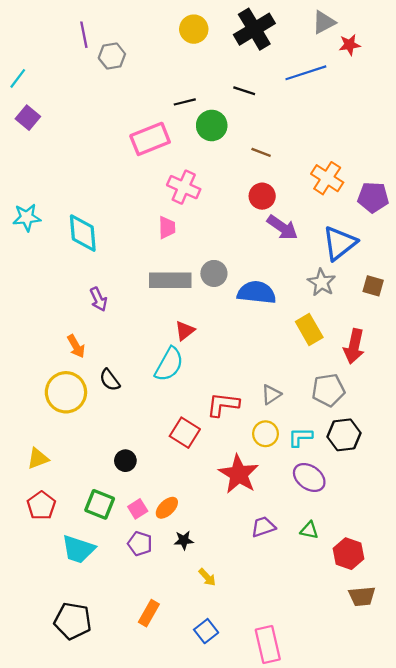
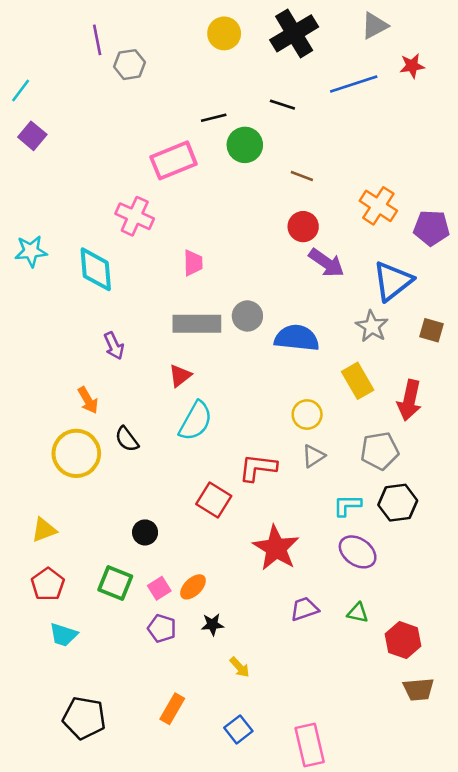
red star: (350, 45) -> (412, 66), moved
pink cross: (184, 187) -> (135, 216), moved
red triangle: (185, 331) -> (180, 376), moved
yellow circle: (266, 434) -> (307, 415), moved
cyan trapezoid: (78, 549) -> (63, 635), moved, size x0.7

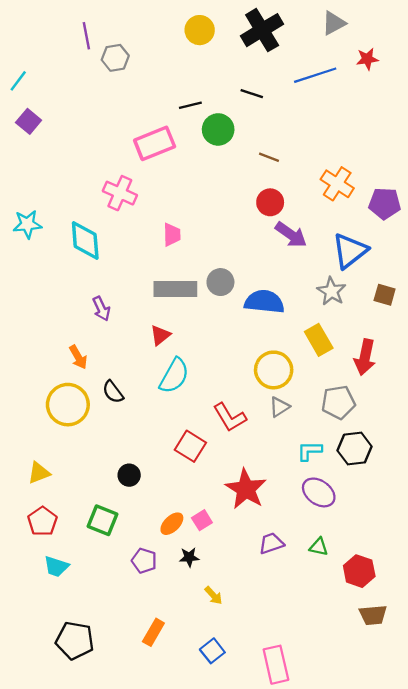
yellow circle: (307, 415) -> (274, 370), size x1.4
red L-shape: (258, 468) -> (230, 417), turned -128
pink square: (159, 588) -> (202, 520), moved

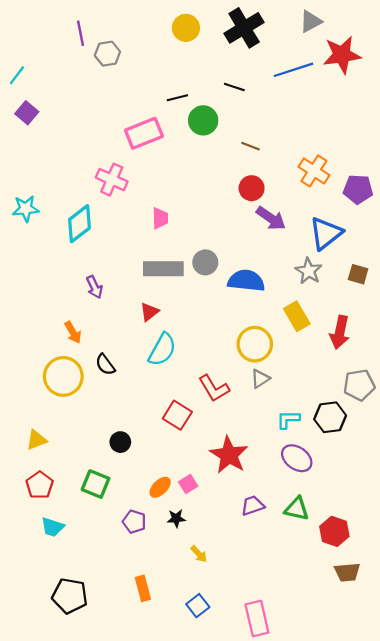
red star: (367, 59) -> (342, 55), size x1.8
cyan diamond: (85, 240) -> (79, 224), turned 57
gray pentagon: (338, 402) -> (359, 385), moved
green triangle: (319, 547) -> (297, 509), size x1.4
orange rectangle: (153, 632) -> (143, 588), turned -45

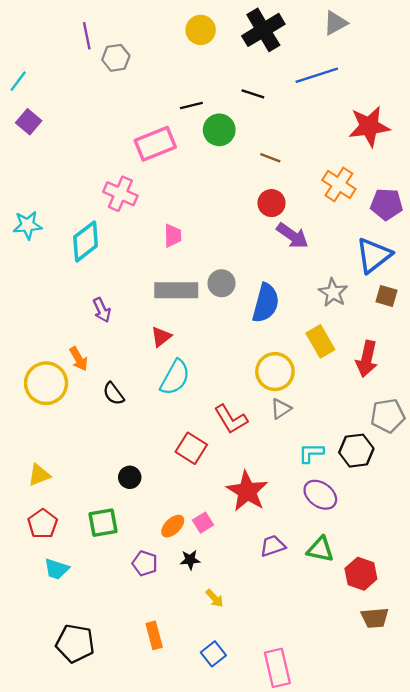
red star: (342, 55) -> (369, 126), moved
blue triangle: (326, 233) -> (374, 255), moved
blue semicircle: (246, 281) -> (266, 303), turned 99
yellow circle: (63, 376) -> (46, 383), moved
green square: (96, 484) -> (103, 523), turned -32

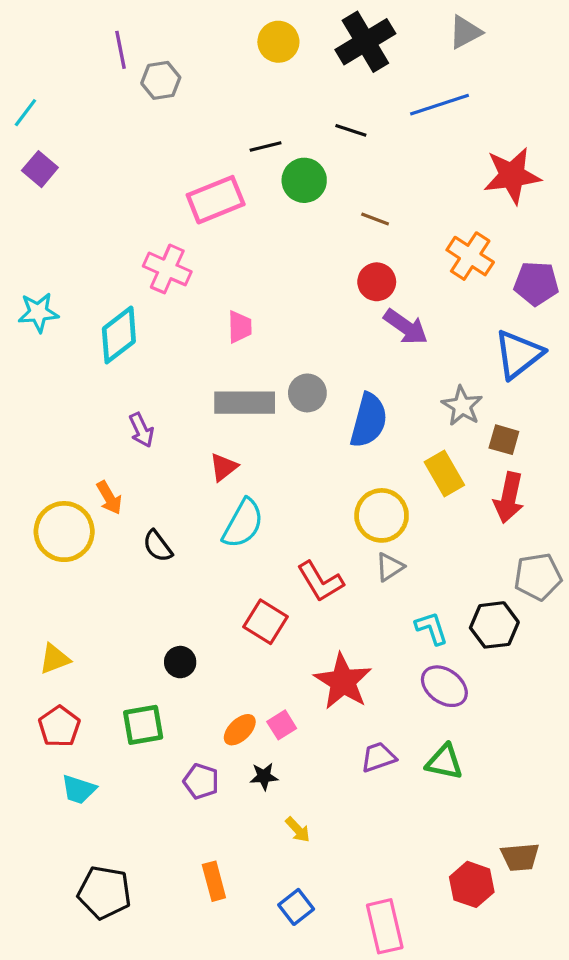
brown square: (387, 296) -> (504, 440), moved
cyan L-shape: (311, 453) -> (431, 628), turned 72
red hexagon: (361, 574) -> (472, 884), moved

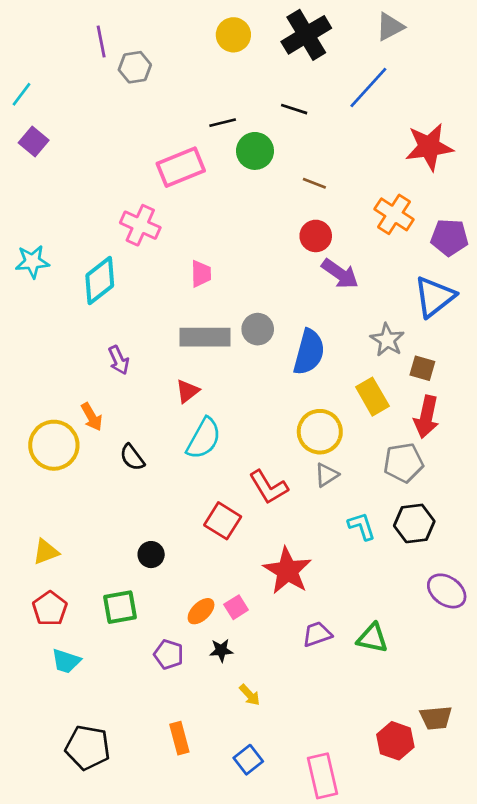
blue line: (440, 105) -> (368, 87), turned -30
gray pentagon: (538, 577) -> (403, 463), moved
purple ellipse: (444, 686) -> (447, 591), moved

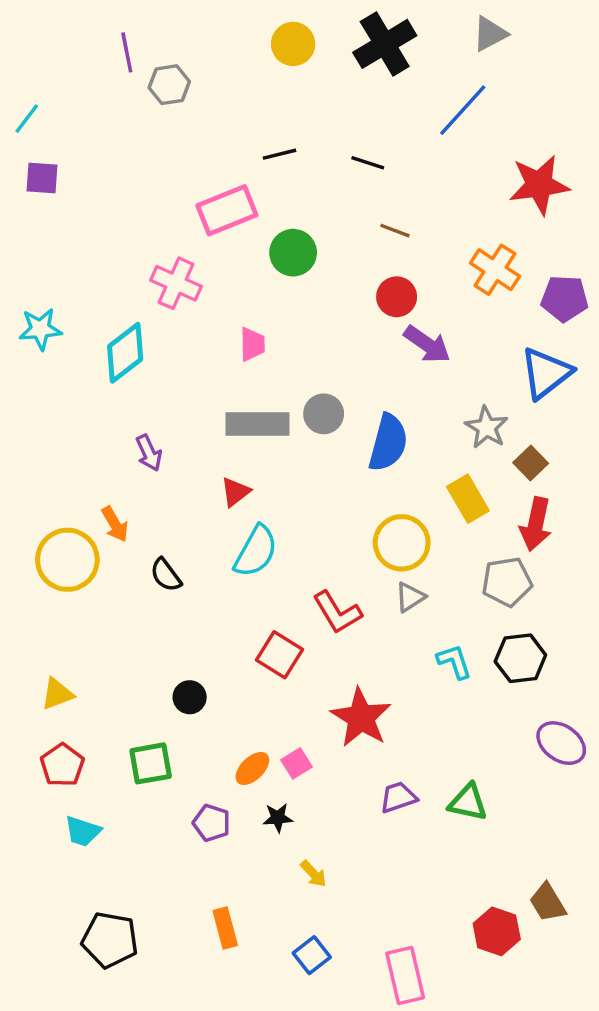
black line: (294, 109) -> (368, 163), moved
purple square: (34, 141) -> (42, 178), turned -36
green circle: (255, 151) -> (293, 253), moved
brown square: (422, 368) -> (531, 463), turned 30
brown trapezoid: (436, 718) -> (548, 903), turned 64

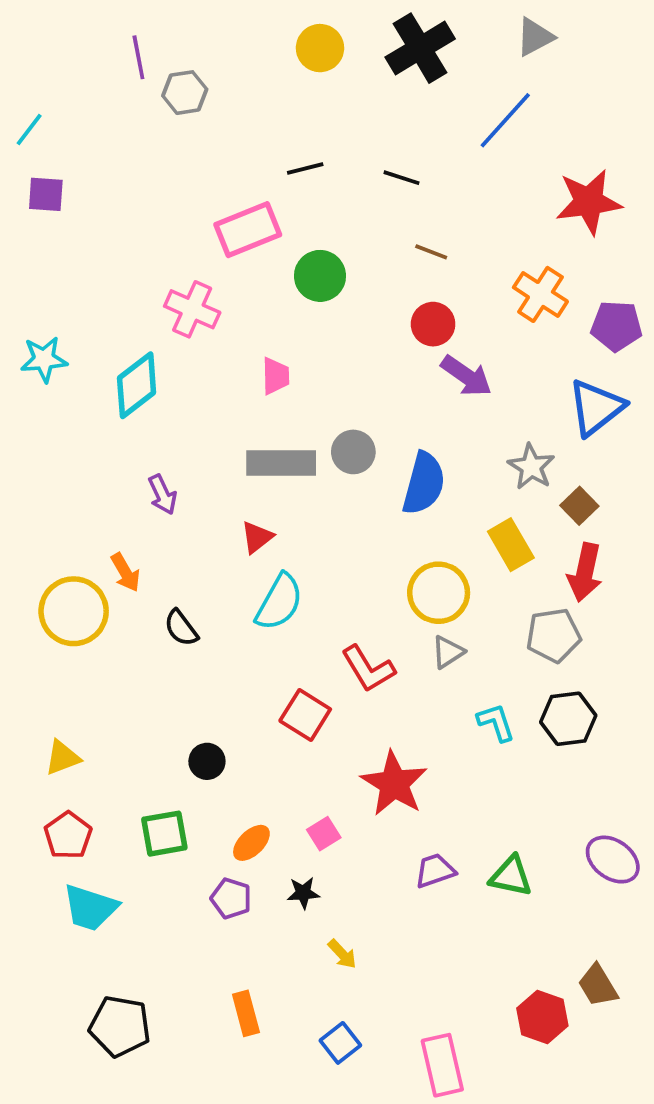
purple ellipse: (561, 743) -> (613, 860), moved
orange ellipse: (252, 768) -> (251, 843), moved
cyan trapezoid: (83, 831) -> (90, 908), size x1.4

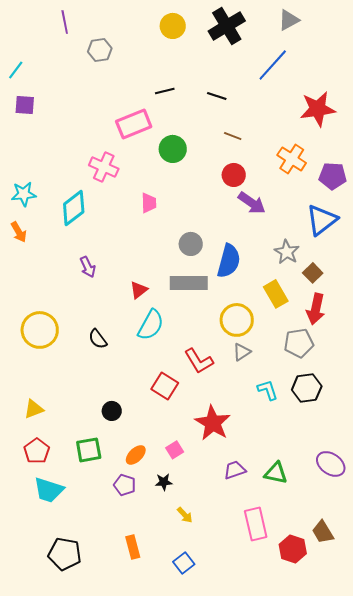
purple line: (138, 57) -> (65, 22), moved
gray rectangle: (281, 463) -> (189, 283), moved
orange arrow: (125, 572) -> (19, 232), moved
pink rectangle: (442, 1065) -> (256, 524), moved

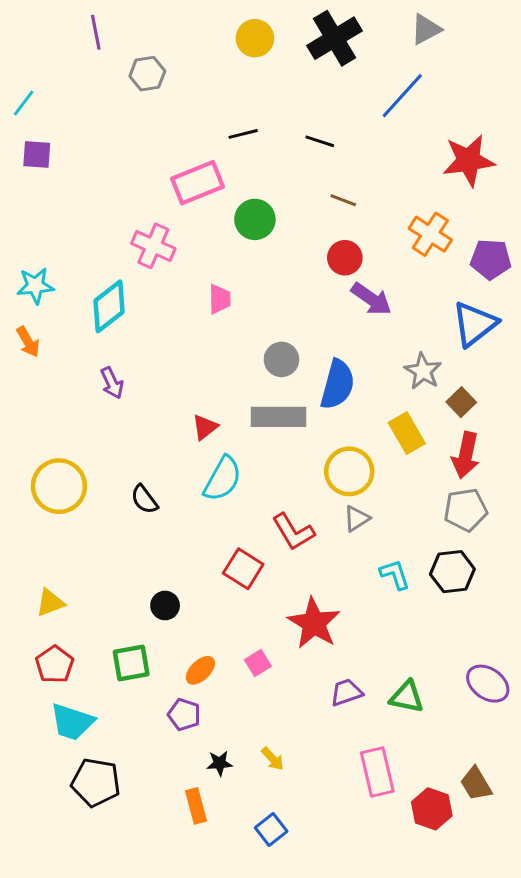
purple arrow: (88, 267) -> (112, 383), moved
gray pentagon: (299, 343) -> (466, 510), moved
black star: (164, 482) -> (220, 763), moved
black pentagon: (65, 554) -> (96, 782), moved

